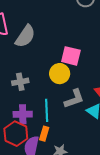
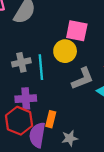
cyan line: (47, 110) -> (41, 67), moved

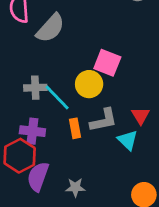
cyan line: (41, 67) -> (57, 98), turned -50
orange rectangle: (51, 119) -> (75, 128), moved, turned -35

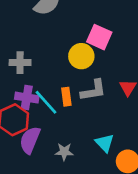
gray cross: (35, 88) -> (20, 63), moved
cyan line: (57, 98) -> (46, 102), moved
cyan triangle: (128, 140) -> (105, 143), moved

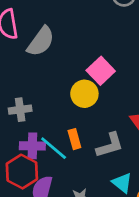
pink square: (99, 37) -> (101, 71), turned 30
gray L-shape: (93, 90) -> (110, 145), moved

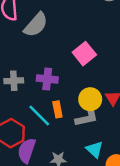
yellow circle: (84, 94) -> (90, 99), moved
purple cross: (32, 146) -> (47, 79), moved

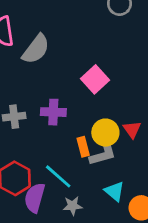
orange rectangle: (57, 109) -> (83, 147), moved
cyan line: (39, 115) -> (58, 176), moved

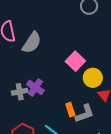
purple cross: (53, 112) -> (35, 87), moved, turned 36
yellow circle: (105, 133) -> (93, 78), moved

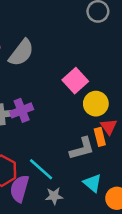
purple cross: (35, 87) -> (22, 110), turned 30
orange rectangle: (70, 110) -> (100, 137), moved

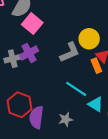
pink square: (75, 81) -> (32, 24), moved
gray L-shape: (82, 148) -> (70, 52), moved
cyan line: (41, 169) -> (76, 89), moved

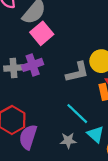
gray star: (66, 119) -> (68, 141), moved

